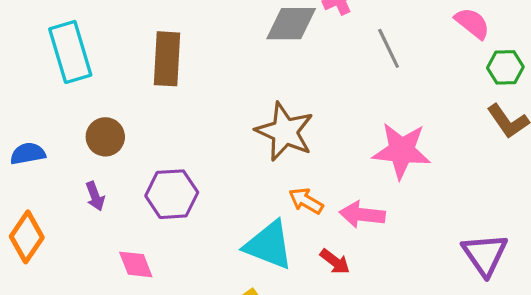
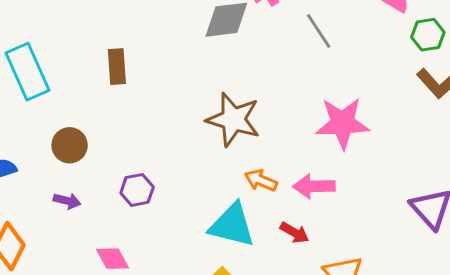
brown rectangle: (167, 59) -> (117, 67), size x0.7
purple hexagon: (172, 194) -> (137, 190), size x0.7
purple arrow: (95, 196) -> (67, 201), turned -48

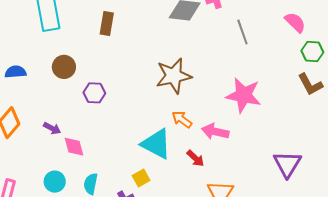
brown star: (233, 119) -> (174, 76), turned 30
purple hexagon: (137, 190) -> (94, 93), moved
purple arrow: (67, 201) -> (52, 128), moved

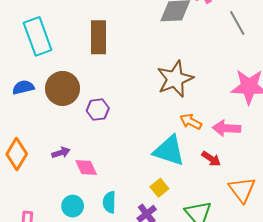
brown rectangle: (107, 24) -> (98, 37), size x1.4
brown circle: (64, 67) -> (63, 88), size x1.4
blue semicircle: (16, 72) -> (23, 87), moved
purple arrow: (52, 128) -> (61, 153), turned -36

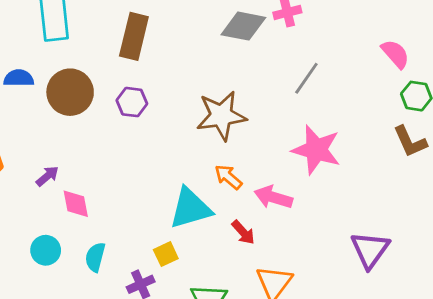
gray line: (237, 23) -> (306, 78), moved, turned 50
purple hexagon: (98, 110) -> (132, 102), moved
cyan triangle: (169, 151) -> (190, 208), turned -48
purple arrow: (61, 153) -> (47, 176), turned -36

